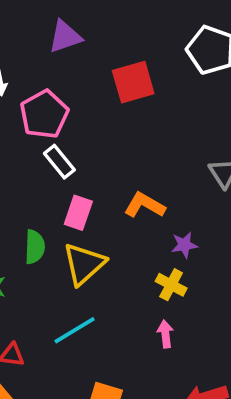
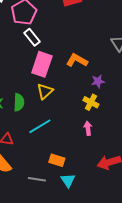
pink rectangle: (78, 213) -> (42, 64), size x1.4
green semicircle: (35, 247) -> (19, 102), moved
yellow triangle: (84, 264) -> (45, 91), size x0.7

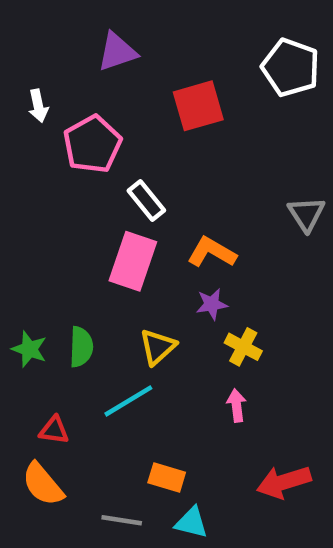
white rectangle: (32, 37) -> (146, 200), moved
purple star: (98, 81) -> (212, 304), moved
yellow triangle: (45, 91) -> (158, 347), moved
cyan triangle: (68, 180) -> (191, 523), turned -42

